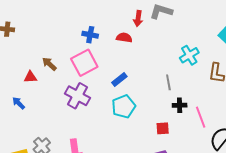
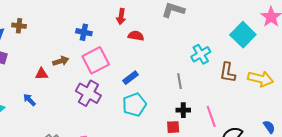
red arrow: (138, 18) -> (121, 17), moved
blue cross: (90, 35) -> (84, 32), moved
brown arrow: (49, 64) -> (61, 61), turned 119
black cross: (180, 105) -> (183, 110), moved

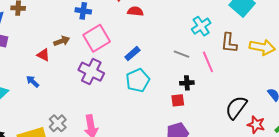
red triangle: (42, 74) -> (43, 55), turned 32
gray line: (180, 81) -> (182, 54), turned -56
pink line: (211, 116) -> (208, 62), moved

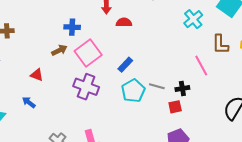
cyan cross: (201, 26) -> (193, 19), moved
brown arrow: (62, 41) -> (59, 50), moved
gray line: (182, 54) -> (157, 86), moved

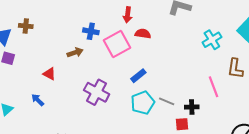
pink square: (88, 53) -> (117, 44), moved

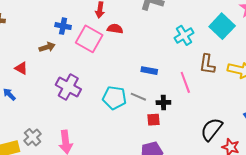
pink square: (117, 44) -> (89, 39), turned -32
blue rectangle: (138, 76) -> (149, 71), moved, turned 49
cyan pentagon: (143, 103) -> (114, 98), turned 30

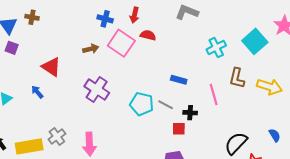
blue cross: (63, 26) -> (105, 19), moved
brown arrow: (47, 47) -> (91, 49), moved
red triangle: (21, 68) -> (51, 67), size x1.5

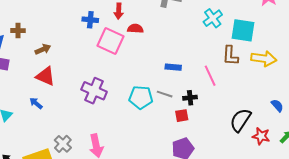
cyan square: (255, 41) -> (243, 30), moved, turned -30
cyan cross: (216, 47) -> (213, 18), moved
brown arrow: (91, 49) -> (43, 49), moved

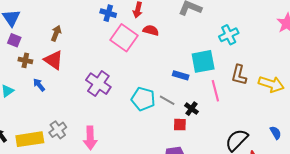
cyan square: (243, 30) -> (203, 61), moved, turned -30
brown cross: (18, 31) -> (25, 60), moved
brown arrow: (43, 49) -> (56, 33), turned -56
black cross: (190, 98) -> (191, 109), turned 32

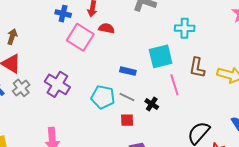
cyan cross: (229, 35) -> (185, 28), turned 30
blue rectangle: (181, 75) -> (128, 71), moved
red square: (180, 125) -> (127, 120), moved
gray cross: (58, 130) -> (21, 88), moved

